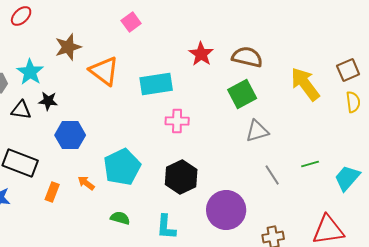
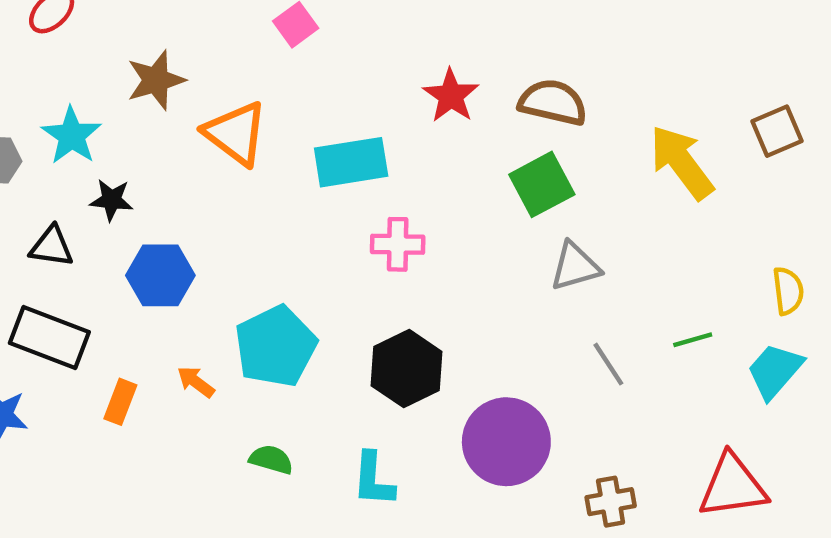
yellow semicircle: (353, 102) -> (788, 291), moved
black triangle: (21, 110) -> (52, 247), moved

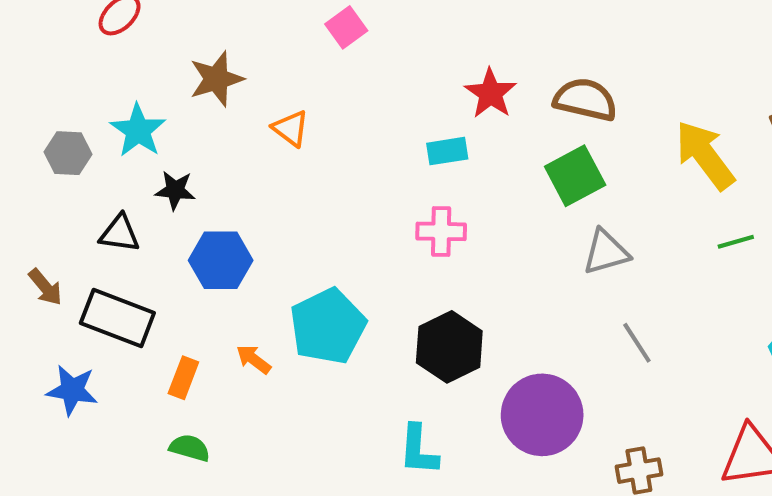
orange triangle: (236, 133) -> (291, 128), size x0.6
cyan rectangle: (351, 162) -> (447, 151), moved, size x0.6
green line: (693, 340) -> (736, 242), moved
green semicircle: (271, 459) -> (190, 448), moved

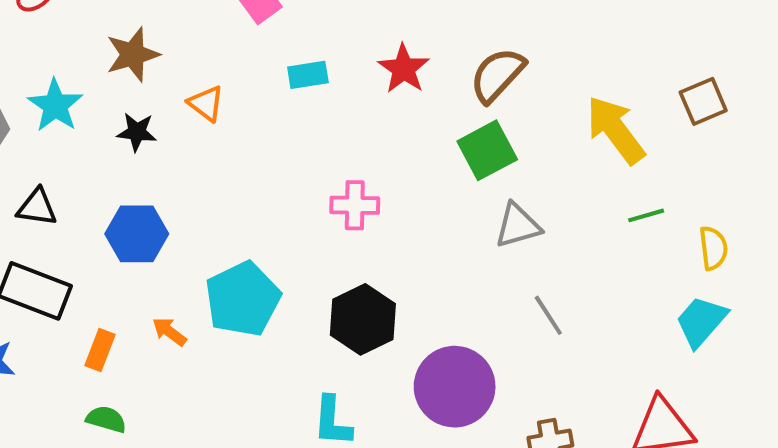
brown semicircle: (585, 100) -> (497, 75), turned -60
cyan rectangle: (447, 151) -> (308, 75), moved
black star: (175, 190) -> (137, 132), moved

